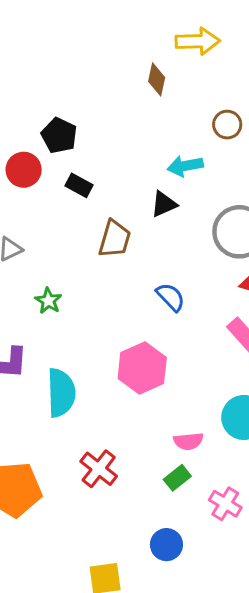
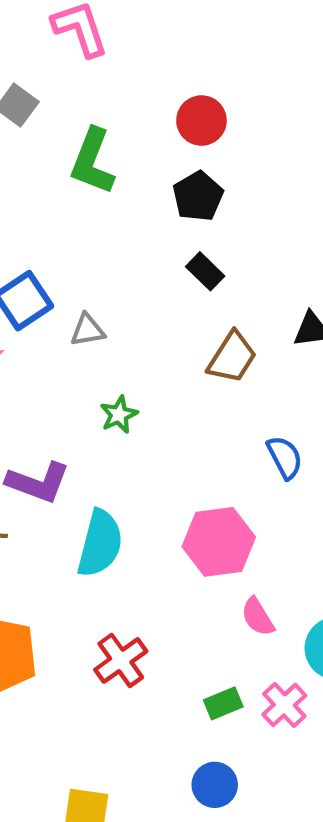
red circle: (24, 170) -> (201, 121), moved
pink semicircle: (188, 441) -> (258, 617), moved, turned 48
pink cross: (225, 504) -> (284, 705), moved
blue circle: (166, 545) -> (215, 785), moved

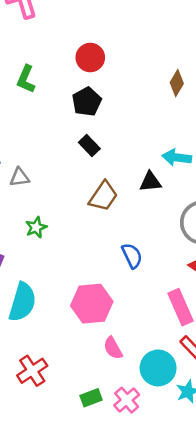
green L-shape: (92, 161) -> (26, 79), size x0.7

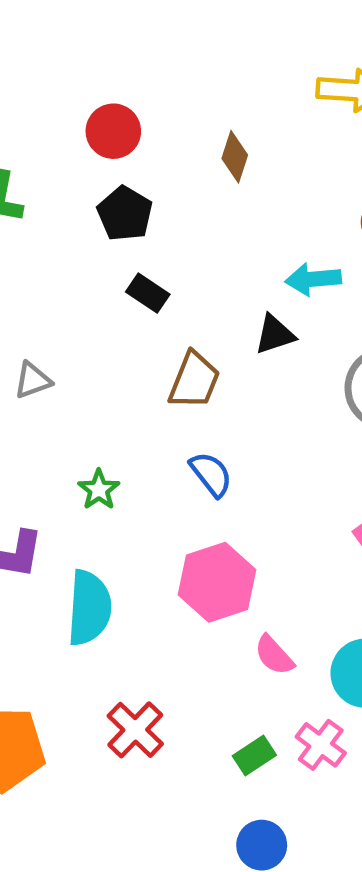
brown diamond: (177, 83) -> (235, 157), moved
green star: (36, 227) -> (99, 490), moved
blue semicircle: (132, 256) -> (211, 474), moved

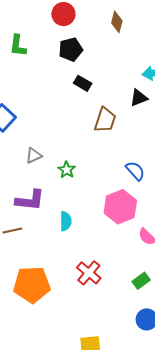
black pentagon: (125, 214) -> (71, 49), turned 30
gray triangle: (33, 380) -> (34, 155), moved
blue semicircle: (211, 474) -> (135, 171), moved
cyan semicircle: (89, 608) -> (66, 221), size x0.6

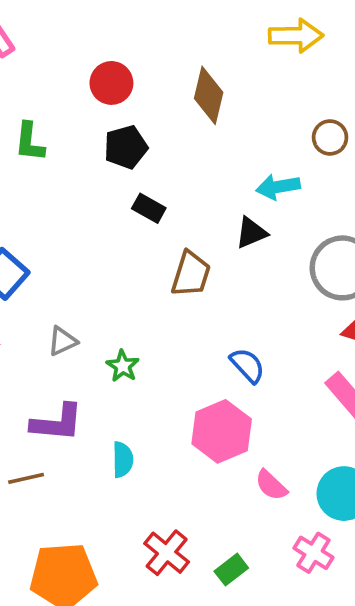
brown diamond: (117, 22) -> (209, 95), size x1.4
green rectangle: (141, 281) -> (231, 570), moved

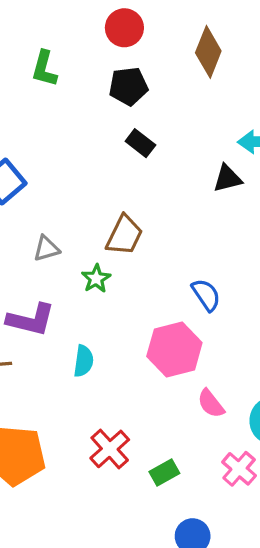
brown trapezoid: (191, 274) -> (124, 235), moved

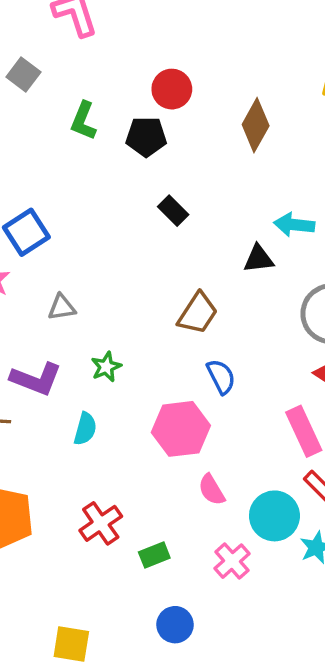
black pentagon: (128, 86) -> (146, 137), moved
brown trapezoid: (124, 235) -> (198, 313), moved
green star: (96, 279) -> (106, 367), moved

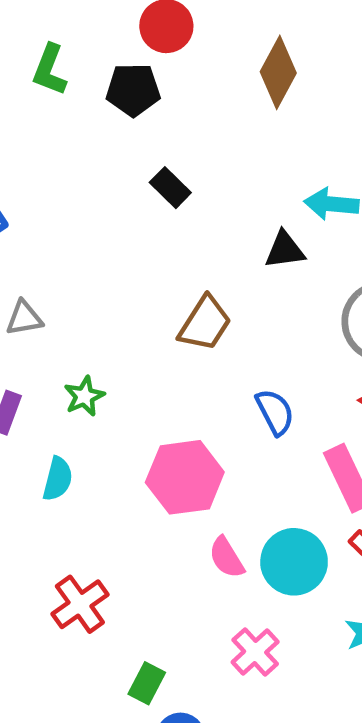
blue semicircle: (221, 377) -> (275, 412), moved
cyan circle: (274, 516) -> (294, 562), moved
green rectangle: (154, 555) -> (147, 683), moved, turned -40

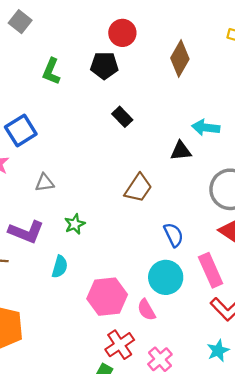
green L-shape: (50, 70) -> (51, 71), moved
pink hexagon: (185, 477) -> (107, 297), moved
cyan circle: (294, 562) -> (166, 277), moved
red cross: (80, 604) -> (120, 345), moved

